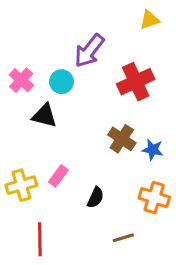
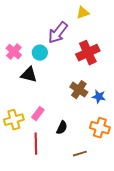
yellow triangle: (150, 20) -> (83, 13), moved
red line: (40, 239) -> (36, 144), moved

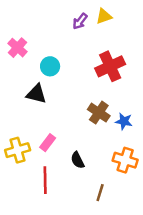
purple arrow: (58, 33) -> (80, 21), moved, size x0.6
pink cross: (14, 52) -> (18, 48), moved
black semicircle: (62, 128) -> (78, 160), turned 128
brown line: (80, 154) -> (100, 193), turned -56

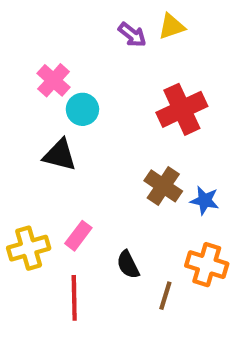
purple arrow: (80, 21) -> (132, 35), turned -90
pink cross: (18, 48) -> (53, 80), moved
brown line: (100, 193) -> (165, 296), moved

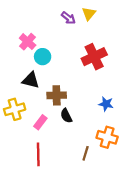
yellow triangle: (172, 26) -> (89, 14), turned -32
brown cross: (163, 186) -> (57, 95), moved, turned -36
yellow cross: (29, 248) -> (15, 109), moved
black semicircle: (128, 265) -> (66, 116), moved

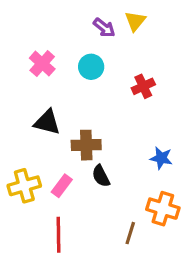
cyan circle: (43, 57) -> (91, 67), moved
red cross: (94, 57) -> (143, 86), size x0.6
yellow cross: (15, 109) -> (24, 186), moved

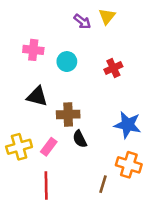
pink cross: (42, 64) -> (33, 50), turned -36
cyan circle: (91, 67) -> (67, 62), moved
blue star: (161, 158) -> (128, 125), size x1.5

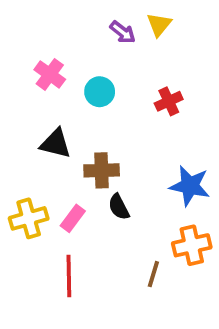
pink cross: (33, 50) -> (50, 74), turned 30
orange cross: (129, 165) -> (192, 245), turned -30

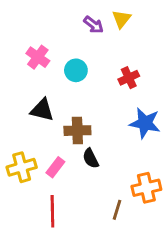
blue star: (190, 186) -> (145, 123), moved

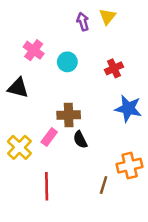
purple arrow: (94, 25) -> (83, 22), turned -144
black triangle: (42, 110) -> (18, 88), moved
yellow cross: (22, 167) -> (19, 147), turned -30
pink rectangle: (55, 167) -> (49, 137), moved

